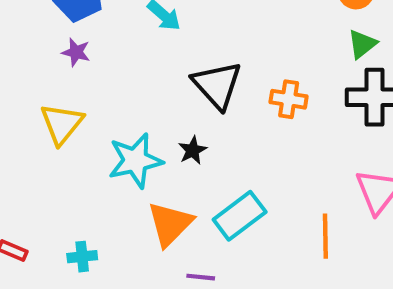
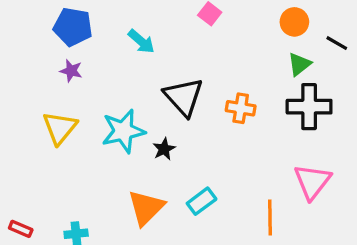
cyan star: (135, 161) -> (123, 131), moved
cyan rectangle: (240, 216) -> (202, 201), size x0.7

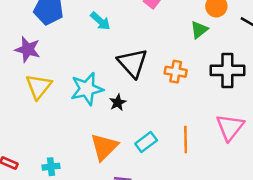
green triangle: (299, 64) -> (199, 30), moved
purple star: (71, 71) -> (28, 49), moved, size x1.5
orange line: (270, 217) -> (186, 140), moved

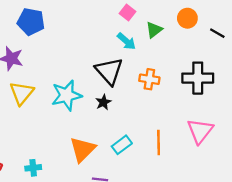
cyan arrow: (100, 21) -> (126, 41), moved
green triangle: (199, 30) -> (154, 30), moved
black star: (118, 103) -> (103, 102), moved

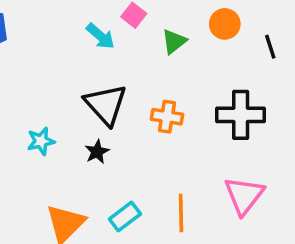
black line: (217, 33) -> (270, 47), turned 42
cyan arrow: (126, 41) -> (100, 36), moved
cyan star: (67, 95) -> (41, 141), size x0.6

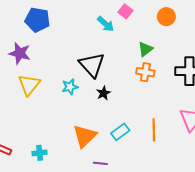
orange circle: (225, 24) -> (166, 17), moved
green triangle: (174, 41) -> (145, 49), moved
black triangle: (106, 104) -> (92, 65), moved

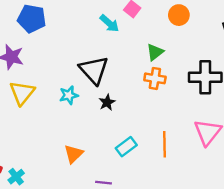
orange triangle: (85, 136) -> (74, 154), moved, size x0.7
cyan cross: (40, 153) -> (16, 177), moved, turned -32

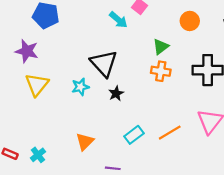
orange circle: (179, 15) -> (190, 21), moved
orange line: (165, 144) -> (170, 133), turned 60
cyan cross: (16, 177) -> (38, 155), moved

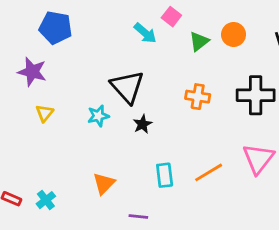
green triangle: (161, 47) -> (199, 41), moved
yellow triangle: (37, 85) -> (45, 113), size x0.6
cyan rectangle: (134, 135) -> (165, 175), turned -60

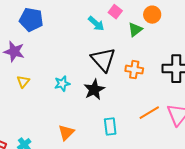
orange circle: (234, 34) -> (152, 15), moved
black triangle: (127, 87) -> (103, 60), moved
black star: (142, 124) -> (94, 90), size x1.5
orange line: (209, 172) -> (149, 113), moved

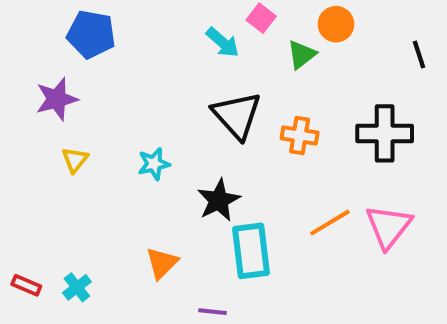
purple star: (14, 52) -> (57, 99), turned -30
black star: (94, 90) -> (219, 200), moved
cyan rectangle: (110, 127) -> (251, 251), size x1.5

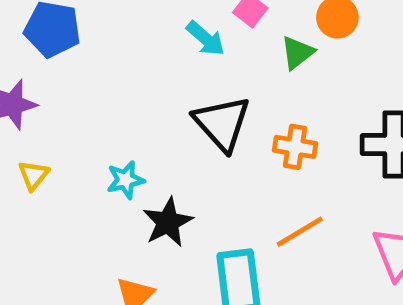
black star: (219, 200) -> (168, 222), moved
orange line: (330, 223) -> (300, 232), moved

